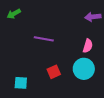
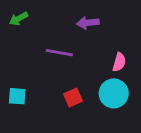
purple arrow: (93, 17) -> (88, 23), moved
cyan square: (21, 83) -> (17, 96), moved

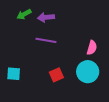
green arrow: (19, 19) -> (24, 14), moved
purple arrow: (88, 23) -> (46, 17), moved

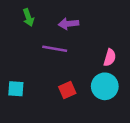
green arrow: (24, 14) -> (28, 17), turned -80
purple arrow: (46, 17) -> (68, 24), moved

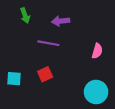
cyan circle: (105, 86) -> (96, 92), moved
red square: (67, 90) -> (45, 74), moved

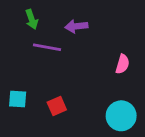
purple line: (48, 43) -> (47, 47), moved
red square: (45, 74) -> (57, 106), moved

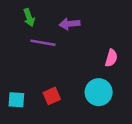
cyan square: (18, 99) -> (16, 100), moved
cyan circle: (121, 116) -> (99, 92), moved

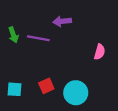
green arrow: (29, 17) -> (13, 35), moved
cyan circle: (99, 92) -> (76, 93), moved

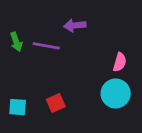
cyan circle: (76, 93) -> (116, 93), moved

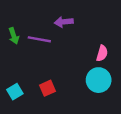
cyan square: (18, 107) -> (15, 92), turned -35

